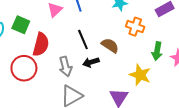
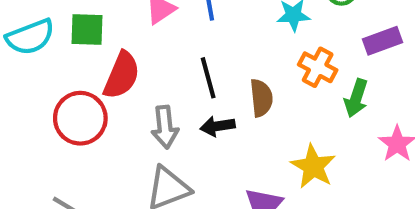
green square: (21, 25) -> (87, 30), turned -30
brown semicircle: (110, 45) -> (261, 98), turned 42
green arrow: (157, 51) -> (356, 98), moved

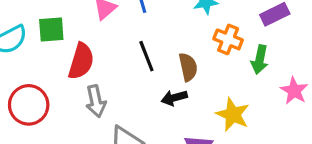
red circle: (80, 118) -> (29, 105), moved
black arrow: (218, 126) -> (174, 98), moved
gray arrow: (165, 127) -> (96, 101), moved

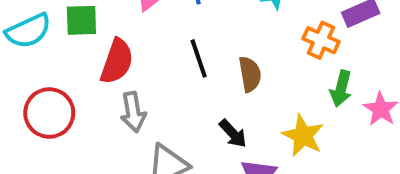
orange cross: (228, 39) -> (321, 40), moved
green arrow: (260, 60) -> (341, 88), moved
black arrow: (174, 98) -> (233, 134), moved, turned -120

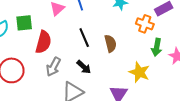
gray arrow: (133, 112) -> (53, 67), turned 42
black arrow: (233, 134) -> (84, 67), moved

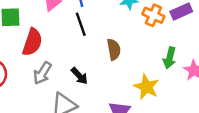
orange cross: (145, 24) -> (153, 15), moved
black line: (84, 38) -> (81, 24), moved

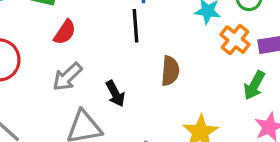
red semicircle: (32, 42) -> (65, 32), size x0.7
green arrow: (170, 58) -> (254, 85), moved

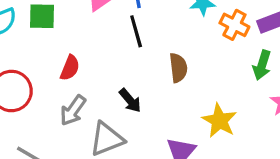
red semicircle: (65, 32) -> (70, 68), moved
gray arrow: (67, 77) -> (73, 110), moved

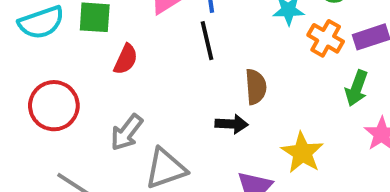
red semicircle: (70, 68) -> (126, 59), moved
black arrow: (130, 100) -> (232, 124), moved, turned -50

